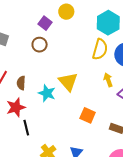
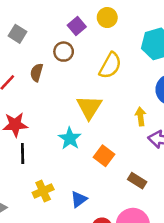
yellow semicircle: (100, 49) -> (110, 66), moved
brown semicircle: (21, 83) -> (37, 72), moved
cyan star: (47, 93) -> (70, 138), moved

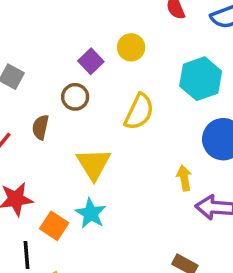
yellow triangle: (89, 107) -> (94, 164), moved
black line: (23, 153) -> (27, 255), moved
orange square: (104, 156) -> (54, 226), moved

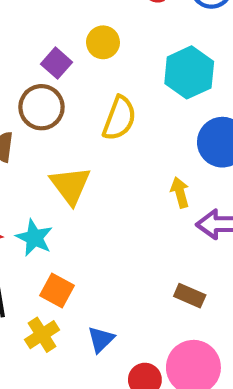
brown circle: (75, 97) -> (41, 107), size x1.4
cyan star: (91, 213) -> (34, 238), moved
orange square: (54, 226) -> (57, 291), moved

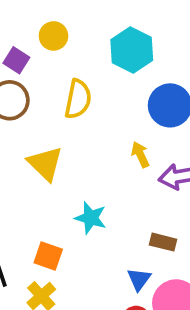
cyan star: (34, 238) -> (91, 218), moved
blue triangle: (101, 339) -> (139, 279), moved

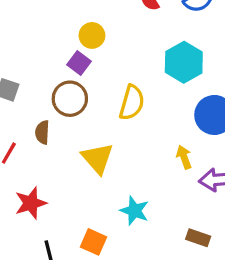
yellow circle: (53, 36) -> (92, 35), moved

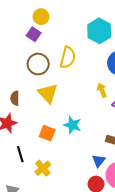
brown circle: (70, 99) -> (38, 64), moved
brown semicircle: (42, 132) -> (15, 98), moved
orange square: (93, 242) -> (47, 133), moved

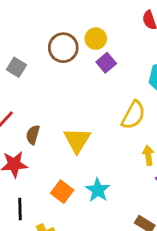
purple square: (34, 34) -> (106, 63), moved
yellow semicircle: (68, 57) -> (133, 115), moved
brown circle: (38, 64) -> (63, 48), moved

